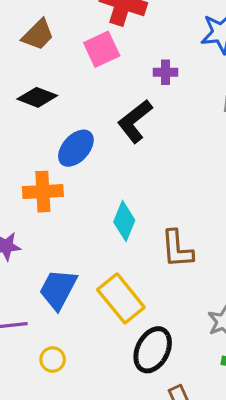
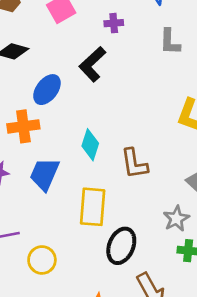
blue trapezoid: (58, 289) -> (45, 174), moved
yellow rectangle: (121, 298) -> (93, 207), turned 48
yellow circle: (53, 359) -> (42, 260), size x1.4

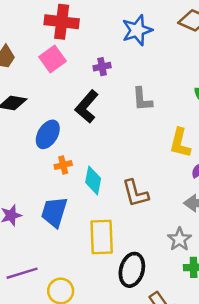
gray L-shape: (170, 42) -> (142, 99), moved
orange cross: (23, 126) -> (63, 165), moved, size x0.6

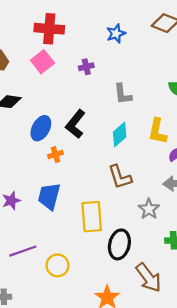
blue star: (137, 30) -> (116, 34), size x0.7
black L-shape: (87, 106) -> (75, 124), moved
cyan diamond: (93, 180) -> (120, 135), moved, turned 40
gray star: (179, 239) -> (149, 209), moved

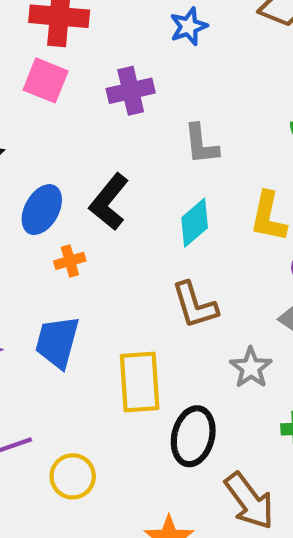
pink square: (42, 62) -> (46, 80), turned -30
purple cross: (86, 67) -> (131, 91), size x1.5

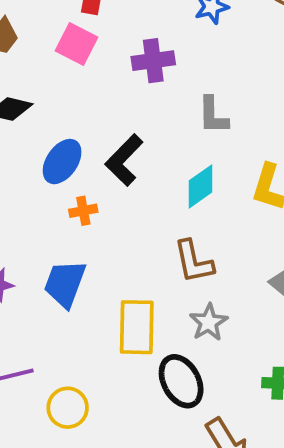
gray star: (251, 368) -> (209, 322), moved
black ellipse: (193, 436) -> (181, 381), turned -48

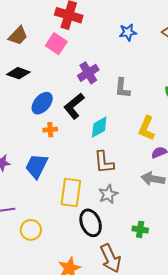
purple cross: (153, 61) -> (88, 73), moved, turned -30
cyan diamond: (200, 186) -> (99, 127), moved

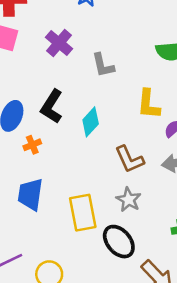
purple cross: (88, 73) -> (59, 43), moved
brown L-shape: (104, 162) -> (129, 159), moved

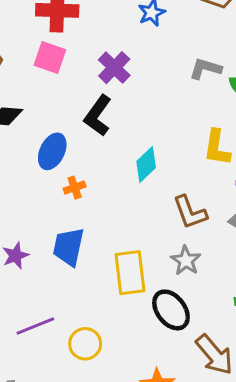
gray L-shape: (103, 65) -> (205, 69), moved, turned 116
black L-shape: (52, 106) -> (98, 116), moved

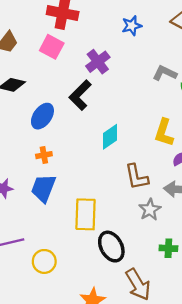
orange cross: (75, 188) -> (44, 155), moved
gray star: (186, 261) -> (150, 210), moved

